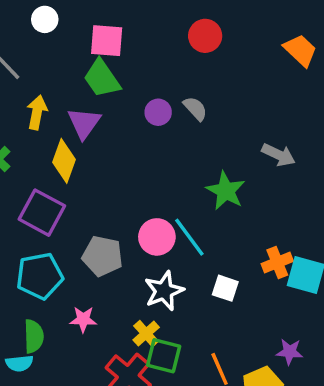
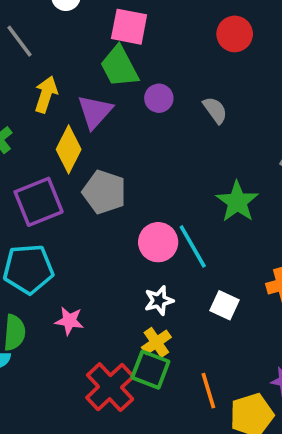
purple circle: (158, 112) -> (159, 98), moved
purple square: (42, 213) -> (39, 202), turned 33
gray pentagon: (102, 256) -> (104, 192), moved
white star: (164, 291) -> (159, 300), size x0.7
yellow cross: (146, 334) -> (156, 342), moved

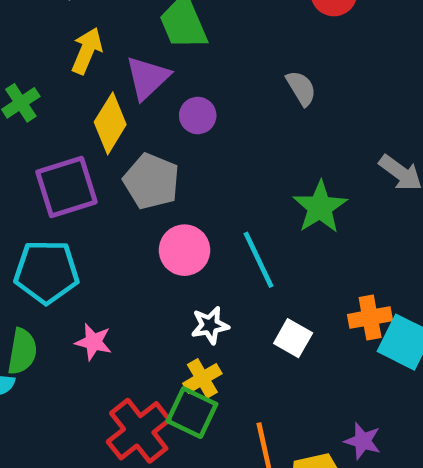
purple circle: (159, 98) -> (198, 115), moved
pink circle: (158, 242) -> (184, 250), moved

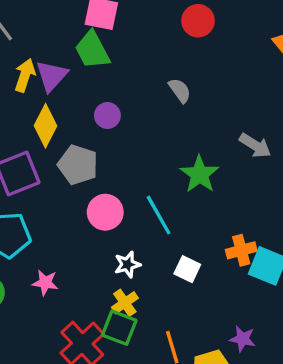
purple triangle: (147, 78) -> (52, 76), moved

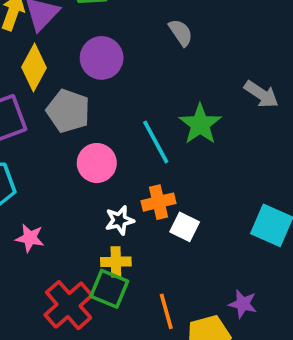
purple circle: (107, 115) -> (102, 58), size x1.5
cyan line: (159, 215) -> (156, 142), moved
orange cross: (241, 250) -> (159, 202), moved
yellow cross: (125, 303) -> (116, 262), turned 32

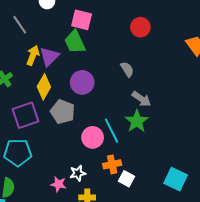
gray arrow: (261, 94) -> (141, 99), moved
pink circle: (97, 163) -> (93, 137), moved
white star: (120, 220) -> (78, 173), moved
pink star: (30, 238) -> (58, 184), moved

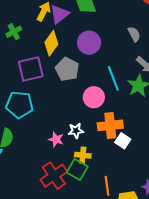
cyan line: (111, 131) -> (113, 78), moved
orange cross: (112, 164) -> (110, 125), size x1.4

